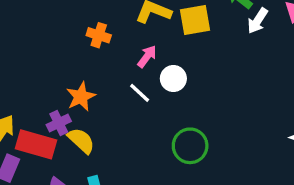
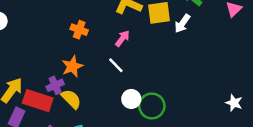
white arrow: (258, 21) -> (182, 23), moved
orange cross: (99, 35) -> (79, 30), moved
white circle: (173, 79) -> (131, 99), moved

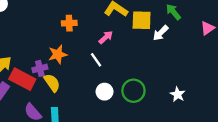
orange cross: (79, 30) -> (69, 23), turned -32
white star: (234, 103) -> (178, 94), moved
green circle: (152, 106) -> (133, 91), moved

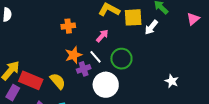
orange star: (58, 54) -> (73, 55), moved
purple cross: (40, 68) -> (84, 69), moved
green circle: (133, 91) -> (121, 59), moved
white circle: (105, 92) -> (106, 85), size x1.6

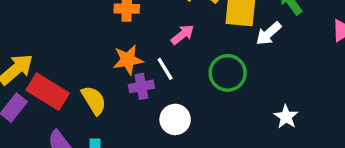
green circle: (121, 59) -> (228, 73), moved
white star: (172, 81) -> (286, 117), moved
white circle: (106, 85) -> (175, 119), size x0.7

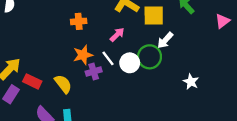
white arrow: (269, 33) -> (165, 40), moved
red rectangle: (48, 92) -> (32, 81), size x0.7
white circle: (175, 119) -> (130, 63), moved

